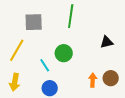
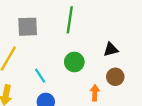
green circle: (64, 53) -> (74, 62), moved
brown circle: (111, 78) -> (115, 77), moved

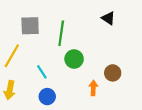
green line: (70, 20) -> (61, 33), moved
black triangle: (111, 49) -> (108, 18), moved, turned 48

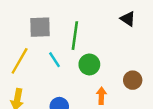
cyan line: (42, 72) -> (54, 60), moved
orange arrow: (93, 88) -> (101, 96), moved

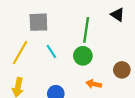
green line: (75, 36) -> (86, 30), moved
orange arrow: (101, 96) -> (94, 84), turned -80

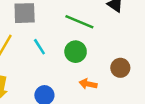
green line: (86, 30) -> (79, 22), turned -75

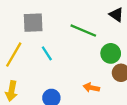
green circle: (76, 52) -> (111, 53), moved

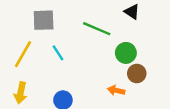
orange arrow: (91, 88) -> (116, 90), moved

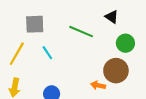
green circle: (126, 53) -> (125, 43), moved
brown circle: (137, 73) -> (116, 71), size x1.5

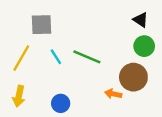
black triangle: (112, 17) -> (141, 20), moved
green line: (81, 32) -> (87, 57), moved

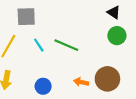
brown circle: (133, 77) -> (107, 79), moved
orange arrow: (113, 94) -> (81, 82), moved

